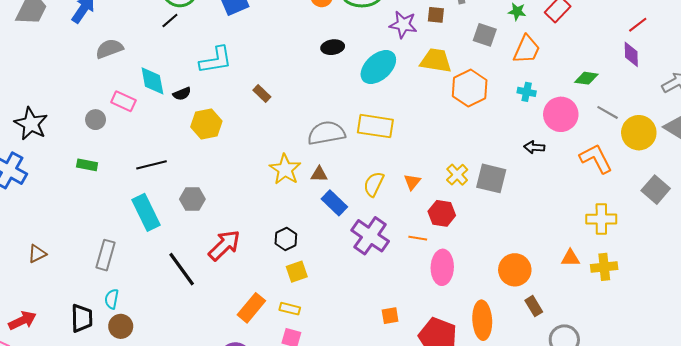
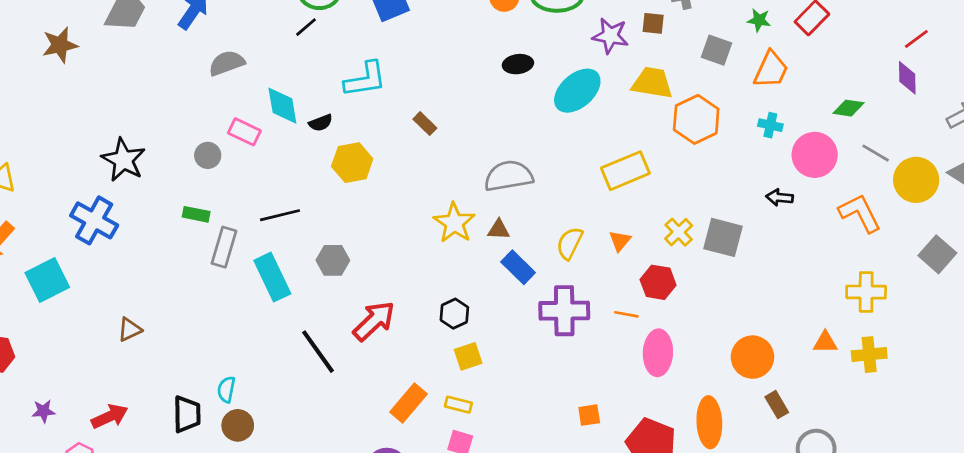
yellow rectangle: (375, 126) -> (625, 171), moved, turned -32
purple cross: (370, 236) -> (564, 311), turned -36
gray rectangle: (106, 255) -> (224, 247), moved

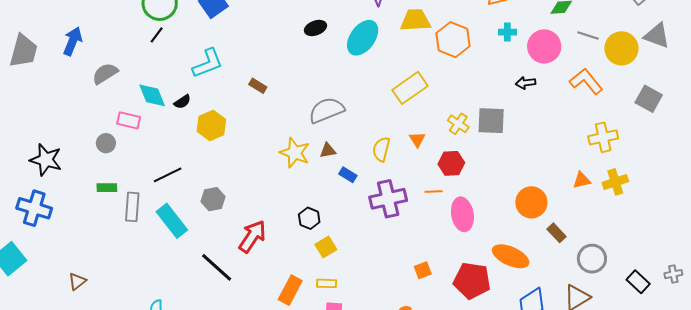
blue rectangle: (518, 267) -> (348, 175), size x0.7
orange ellipse: (709, 422) -> (511, 256), turned -51

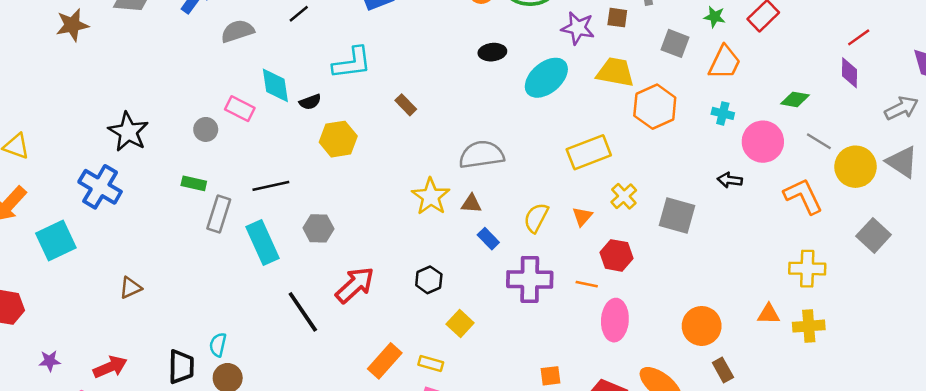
gray semicircle: (105, 73) -> (237, 31), moved
yellow cross: (458, 124) -> (624, 196), moved
yellow square: (326, 247) -> (460, 324), moved, turned -30

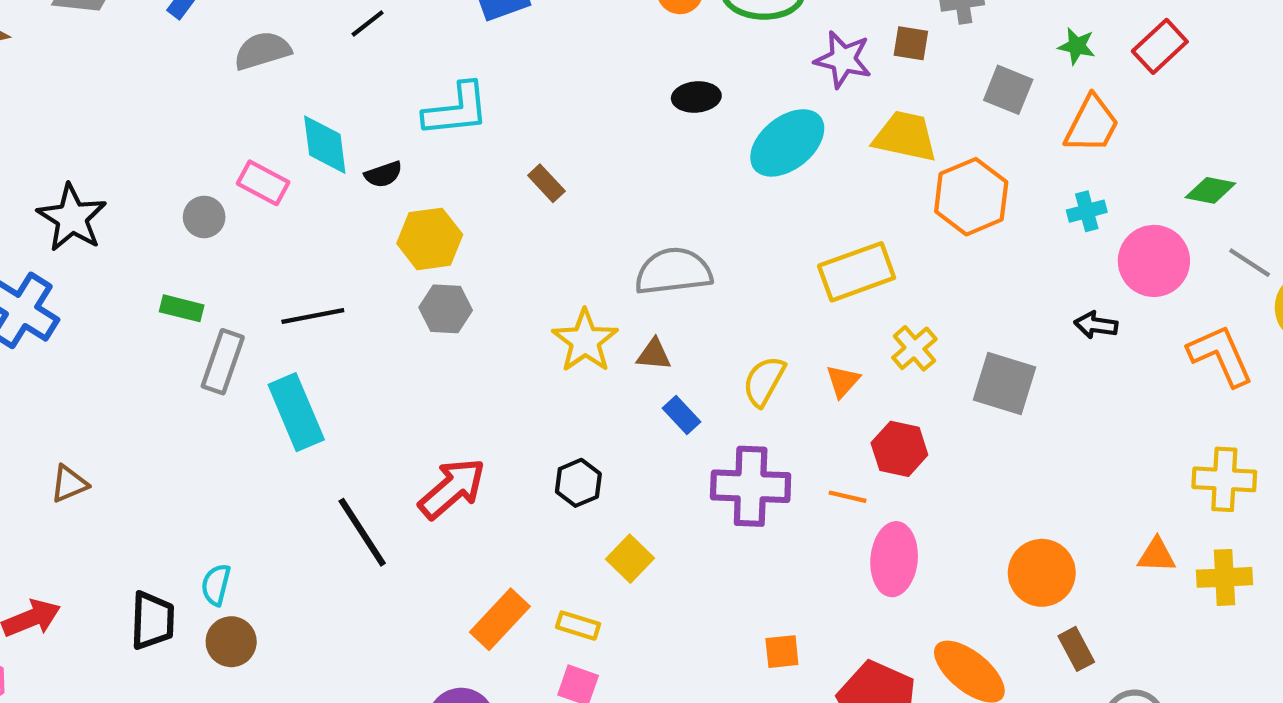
cyan cross: (723, 113) -> (1087, 211), turned -30
gray hexagon: (318, 228) -> (446, 309), moved

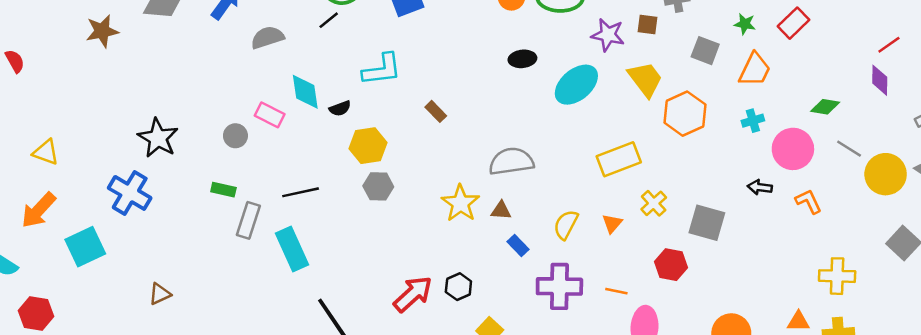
yellow trapezoid: (905, 136) -> (645, 79), turned 42
orange L-shape: (1221, 355) -> (808, 201), moved, size x0.7
red hexagon: (899, 449) -> (671, 265), moved
red arrow: (452, 488) -> (413, 294), moved

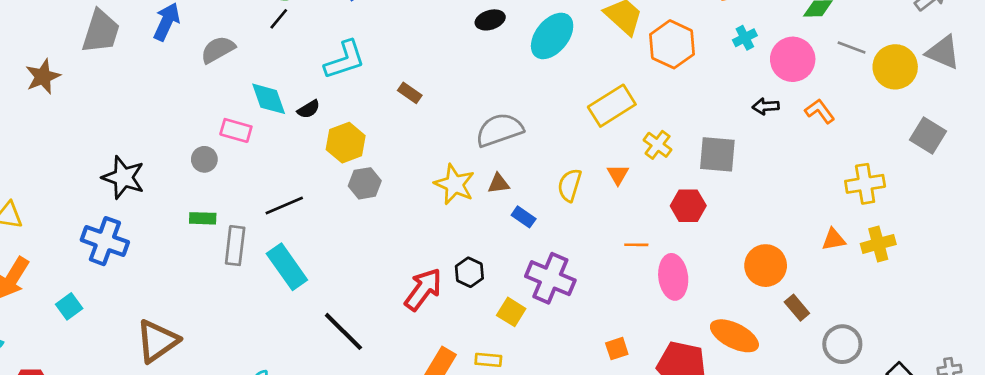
cyan square: (85, 247) -> (69, 306), size x0.6
purple cross: (559, 286) -> (550, 278), moved, turned 33
brown triangle: (160, 294) -> (157, 341), size x1.8

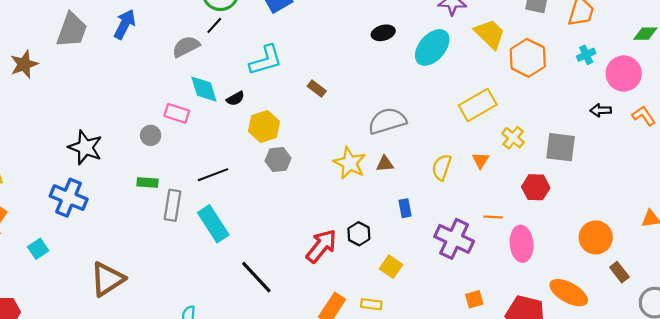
gray semicircle: (218, 50) -> (186, 47), moved
blue rectangle: (524, 217) -> (405, 208), moved, turned 42
purple cross: (550, 278) -> (454, 239), moved

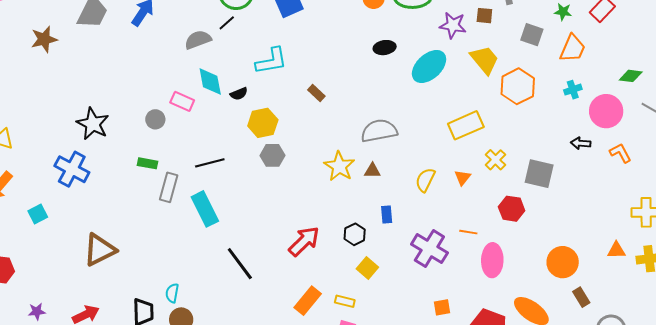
black hexagon: (359, 234) -> (355, 234), moved

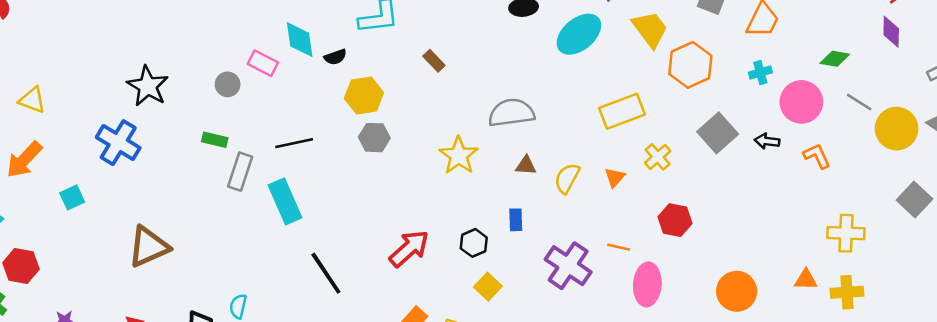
brown triangle: (372, 171) -> (526, 165), moved
gray square: (539, 174) -> (718, 133), moved, turned 32

